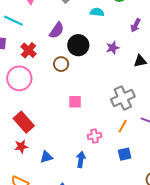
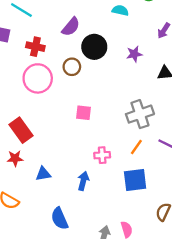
red cross: (29, 50) -> (35, 47), turned -35
pink circle: (19, 78) -> (38, 78), moved
blue square: (125, 154) -> (135, 180), size x1.5

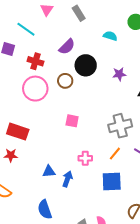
red rectangle: (21, 130) -> (18, 132), turned -40
blue triangle: (43, 174) -> (49, 171), moved

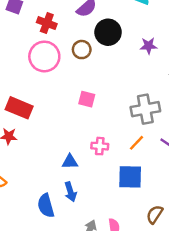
blue triangle: (49, 171) -> (70, 162), moved
blue arrow: (67, 179) -> (70, 192), moved, turned 140

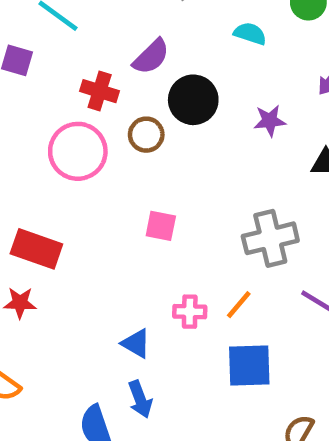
red cross: (47, 23) -> (100, 91), moved
orange line: (137, 143) -> (239, 305), moved
blue triangle: (70, 162) -> (136, 343), turned 35

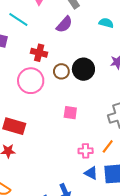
purple semicircle: (151, 57) -> (64, 24), moved
black circle: (193, 100) -> (83, 69), moved
blue triangle: (136, 343) -> (91, 173), moved

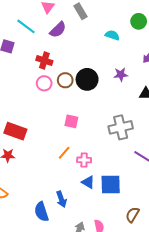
purple semicircle: (64, 24) -> (58, 30), moved
pink circle: (31, 81) -> (44, 83), moved, size x0.6
orange line: (108, 146) -> (64, 153), moved

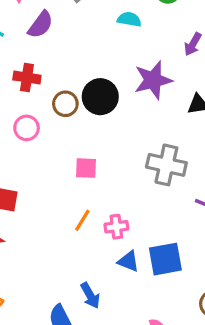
purple star: (121, 74) -> (153, 80), size x1.6
pink circle: (44, 83) -> (27, 128), moved
gray cross: (121, 127) -> (166, 165), turned 35

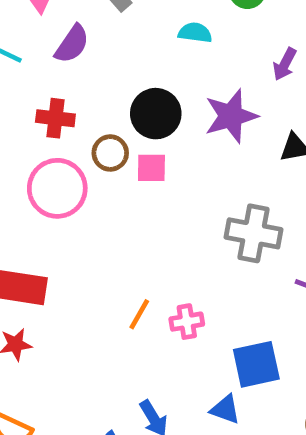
black circle: (100, 97) -> (156, 114), moved
pink circle: (27, 128) -> (57, 188), size x1.6
pink square: (86, 168) -> (151, 168), moved
blue triangle: (129, 261) -> (225, 409), moved

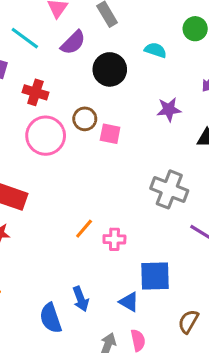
black circle: (156, 114) -> (110, 69), moved
purple star: (231, 116) -> (169, 109), size x0.7
red cross: (55, 118) -> (35, 92), moved

